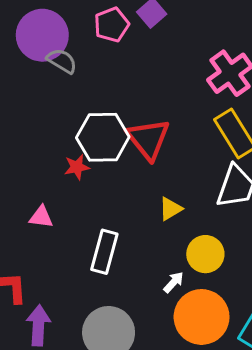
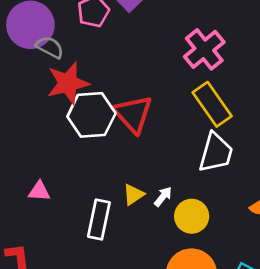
red star: (77, 167) -> (68, 83), moved, size x1.8
yellow triangle: (170, 209) -> (133, 195), moved
white arrow: (174, 282) -> (163, 197), moved

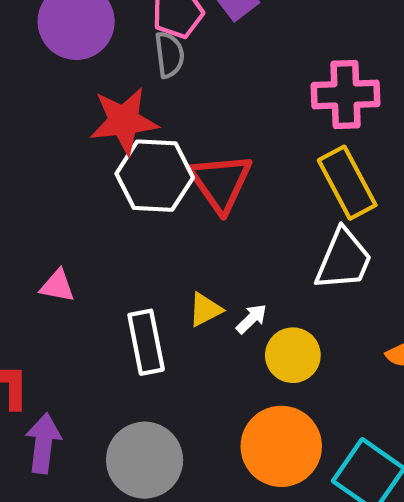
gray semicircle: (50, 47) -> (169, 55), moved, turned 48
pink cross: (204, 49) -> (346, 94), turned 30
white rectangle: (99, 220) -> (146, 342), turned -30

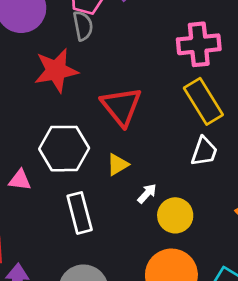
white hexagon: (155, 176) -> (64, 149), moved
white trapezoid: (344, 260) -> (204, 151), size x0.7
yellow triangle: (205, 310) -> (118, 165), moved

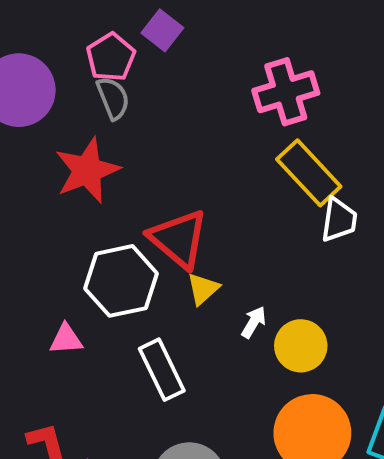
red triangle: (121, 106) -> (179, 239), moved
white trapezoid: (204, 151) -> (339, 220), moved

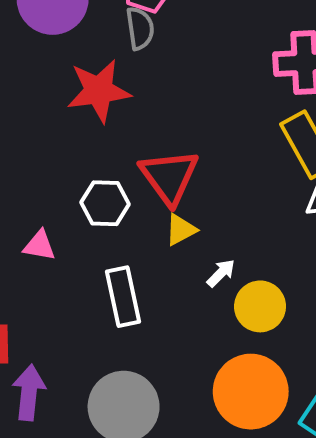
white hexagon: (121, 281) -> (105, 203), size x0.7

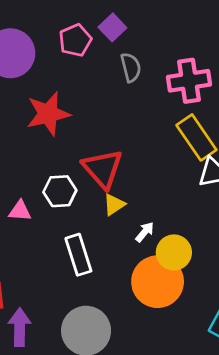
gray semicircle: (140, 28) -> (131, 67), moved
pink triangle: (39, 246) -> (20, 211), moved
orange circle: (251, 392) -> (158, 282), moved

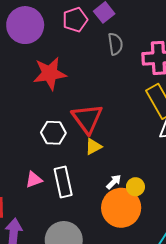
pink triangle: (20, 211) -> (34, 180), moved, turned -30
white arrow: (145, 232) -> (114, 182), moved
yellow circle: (174, 252) -> (135, 187), size x0.7

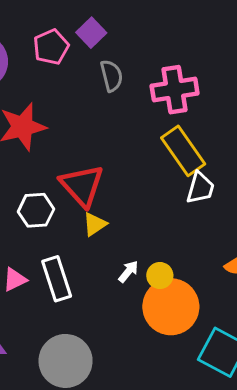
orange circle: (121, 208) -> (171, 307), moved

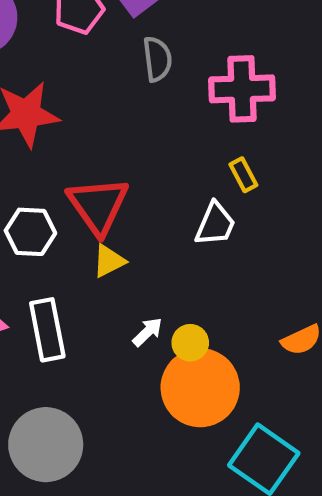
yellow rectangle: (183, 151) -> (243, 175), size x0.5
white trapezoid: (200, 188) -> (215, 224), moved

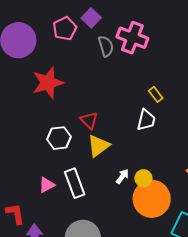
pink cross: (242, 89) -> (132, 38), moved, turned 32
red triangle: (98, 205) -> (89, 120), size x0.6
yellow triangle: (109, 261) -> (99, 146), size x1.4

